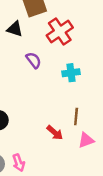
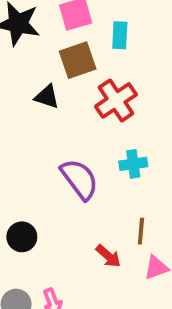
purple semicircle: (34, 60) -> (79, 179), moved, size x1.6

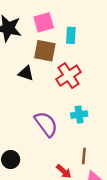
brown square: (78, 60) -> (45, 51), turned 30

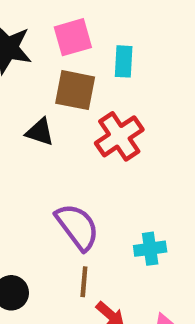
cyan cross: (79, 115) -> (150, 249), moved
brown line: (84, 156) -> (84, 282), moved

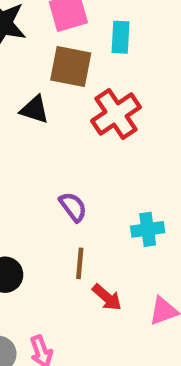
purple semicircle: (77, 227) -> (73, 207), size x0.6

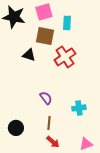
red arrow: (107, 297) -> (53, 142), moved

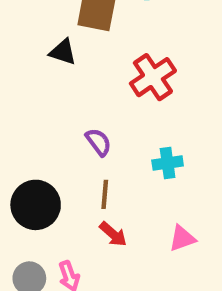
red cross: (65, 57) -> (153, 77), moved
black circle: (16, 128) -> (36, 205), size x1.5

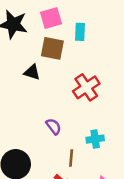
brown line: (105, 194) -> (71, 158), moved

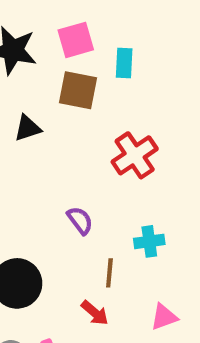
black triangle: (32, 72) -> (28, 128), moved, turned -36

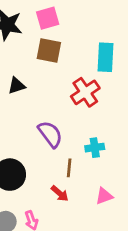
cyan rectangle: (124, 63) -> (106, 57), moved, size x1.5
black triangle: (28, 128) -> (17, 86), moved
purple semicircle: (80, 220) -> (50, 134), size x1.5

